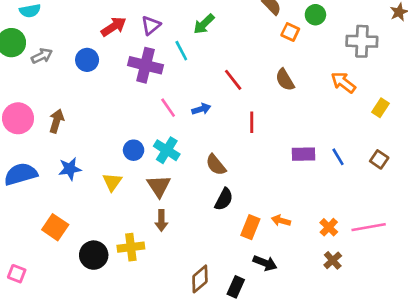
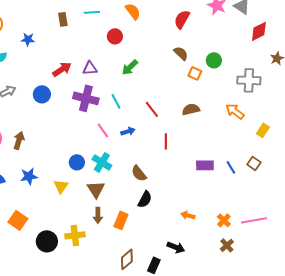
purple triangle: (151, 25) -> (90, 68), turned 35
cyan line: (181, 51) -> (116, 101), moved
brown semicircle: (285, 80) -> (191, 109), turned 108
brown square: (379, 159) -> (254, 163), moved
orange rectangle: (250, 227) -> (121, 220), moved

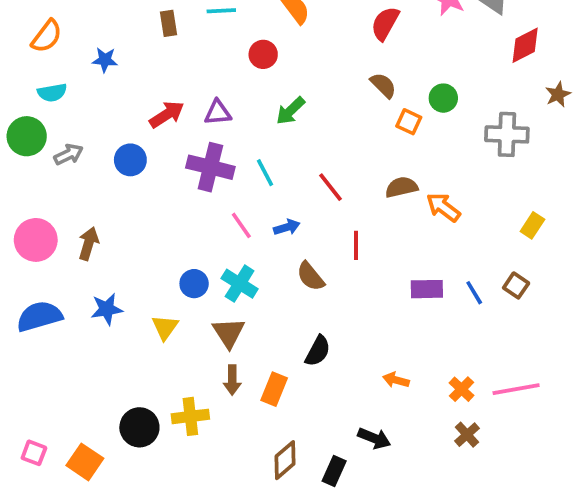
orange arrow: (235, 111) -> (443, 207), moved
brown semicircle: (139, 173) -> (310, 276), moved
orange square: (18, 220) -> (85, 462), moved

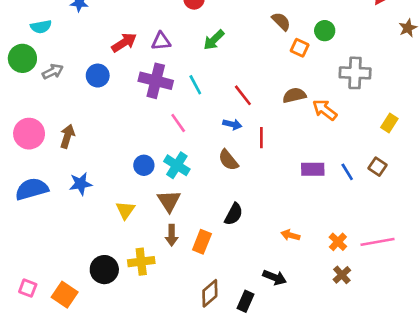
gray cross: (507, 134) -> (355, 73), moved
blue arrow: (287, 227) -> (232, 124), moved, turned 30
yellow triangle: (165, 327) -> (125, 210), moved

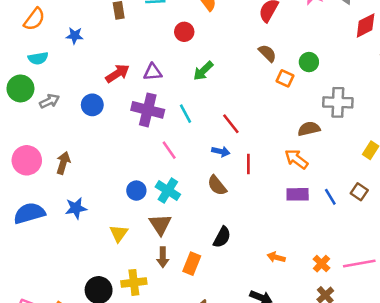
brown semicircle: (294, 95) -> (309, 129), moved
orange arrow: (325, 110) -> (296, 159), moved

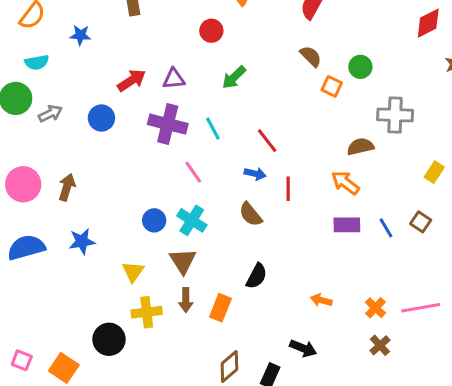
yellow cross: (134, 282) -> (147, 312), moved

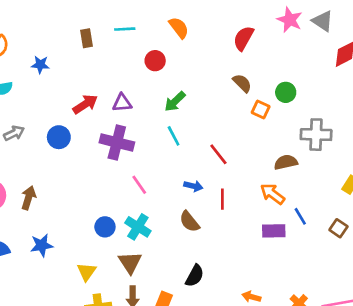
cyan line: (213, 129) -> (174, 136), moved
red line: (267, 141) -> (218, 154), moved
blue line: (386, 228) -> (300, 216), moved

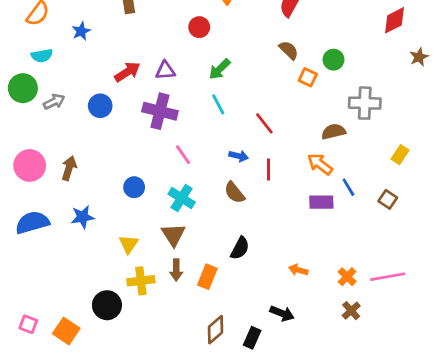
blue star: (40, 65) -> (81, 31), turned -30
blue circle: (105, 227) -> (134, 187), moved

